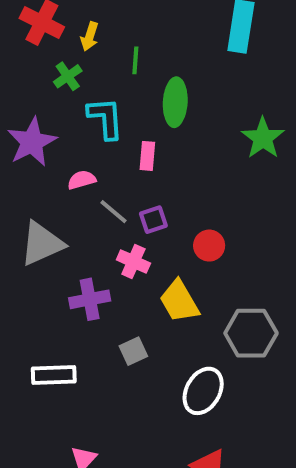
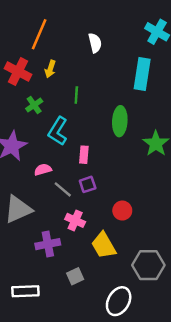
yellow arrow: (90, 36) -> (50, 69), moved
green ellipse: (175, 102) -> (120, 121), moved
cyan L-shape: (106, 118) -> (58, 131), turned -144
purple square: (153, 220) -> (88, 184), moved

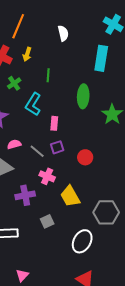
pink semicircle: (43, 170) -> (14, 144), moved
red circle: (122, 211) -> (85, 157), moved

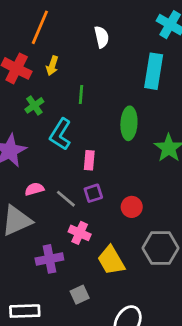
gray hexagon: (106, 212) -> (160, 248), moved

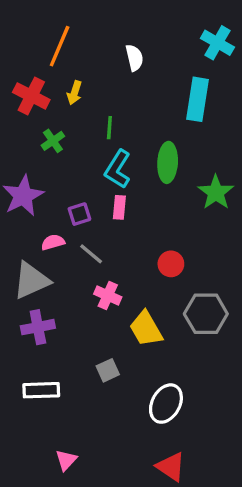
cyan L-shape: (60, 134) -> (118, 169), moved
purple square: (93, 193) -> (79, 214), moved
purple cross: (49, 259) -> (38, 327), moved

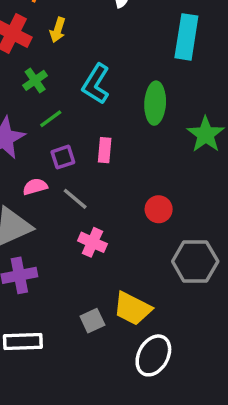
green line: (109, 128) -> (51, 119), moved, turned 50
cyan L-shape: (118, 169) -> (96, 84), moved
yellow trapezoid: (146, 329) -> (133, 308), moved, turned -33

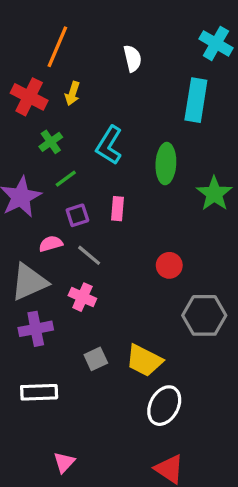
pink cross: (92, 242) -> (82, 297), moved
gray square: (92, 321) -> (96, 359), moved

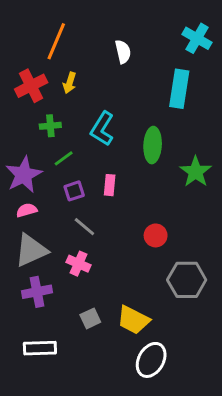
red cross: (29, 97) -> (31, 86), turned 36
green cross: (51, 142) -> (50, 126), turned 30
pink semicircle: (51, 244) -> (27, 210), moved

